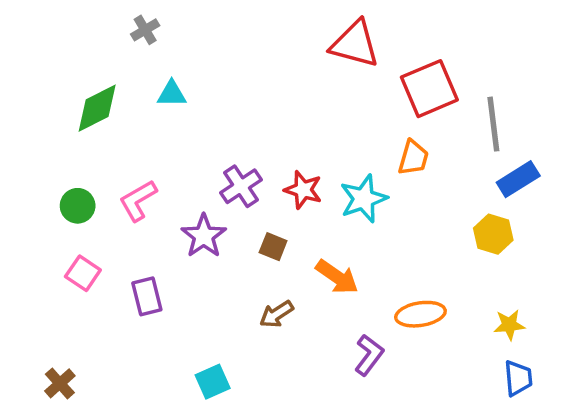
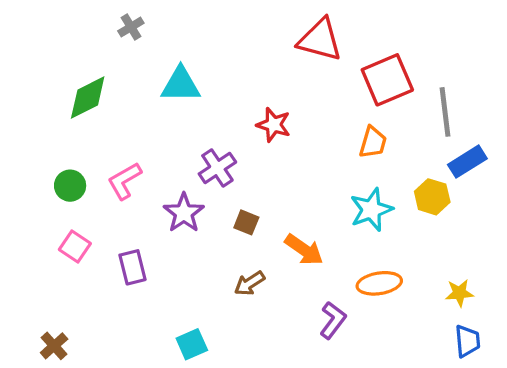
cyan triangle: (172, 94) -> (181, 85), moved, size x1.5
red star: (303, 190) -> (274, 125), moved
cyan star: (364, 199) -> (371, 210), moved
yellow hexagon: (493, 234) -> (432, 197), moved

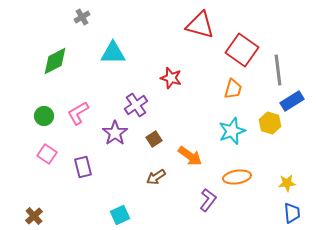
red square: (387, 80) -> (242, 50), turned -32
brown square: (246, 222) -> (154, 139), turned 35

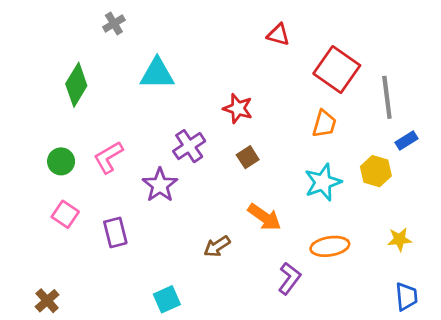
red triangle: (200, 25) -> (278, 35), size x0.6
green diamond: (55, 61) -> (76, 85), turned -32
blue rectangle: (292, 101) -> (406, 140), size x0.7
brown square: (154, 139) -> (248, 157), moved
yellow star: (287, 183) -> (399, 239), moved

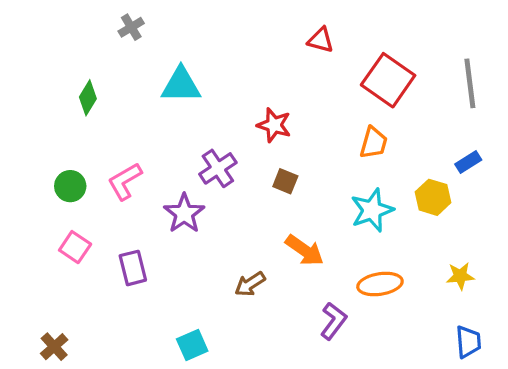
green diamond: (76, 85) -> (88, 98), size x0.7
gray line: (387, 97) -> (470, 83), moved
brown square: (248, 157) -> (285, 181), turned -35

